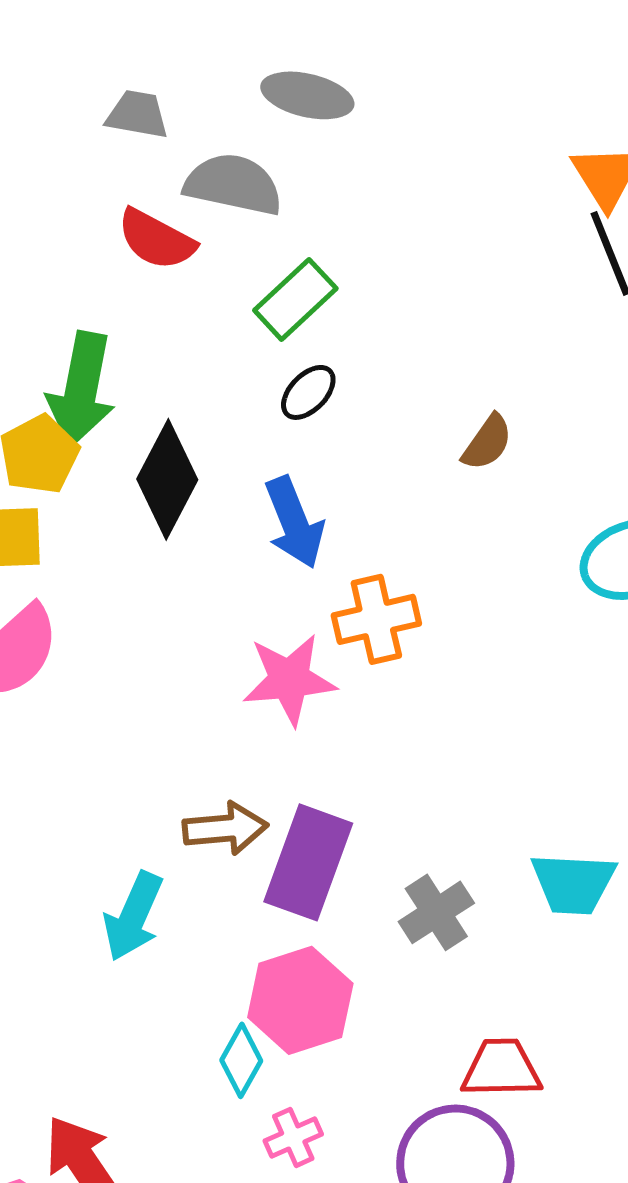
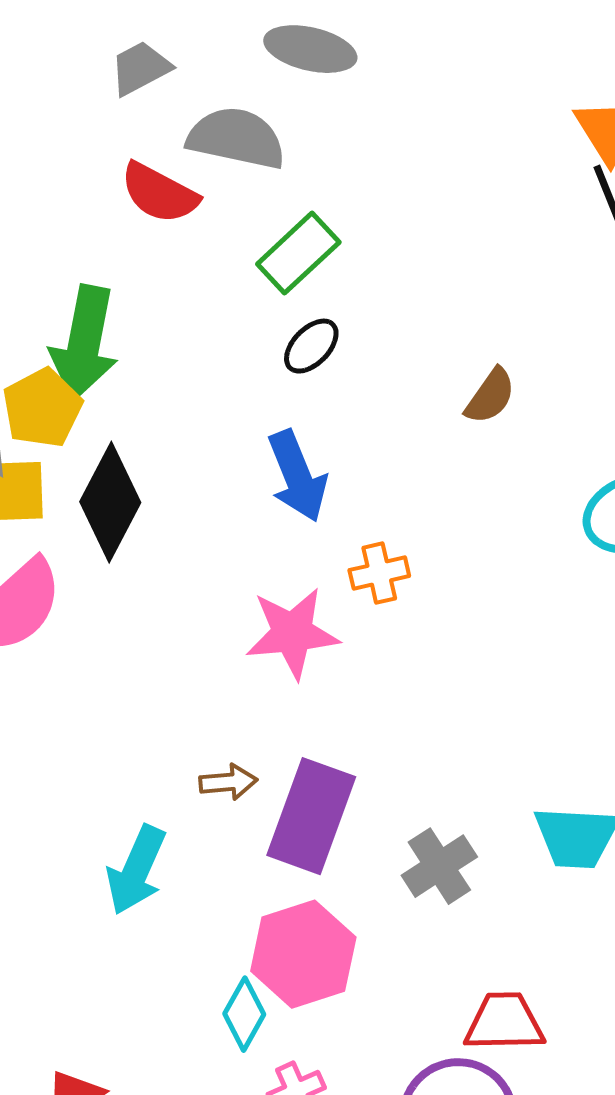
gray trapezoid: (137, 114) -> (140, 68), turned -38
black diamond: (167, 479) -> (110, 502), moved
orange cross: (376, 619) -> (379, 573), size x0.7
brown arrow: (225, 828) -> (228, 782), size x0.7

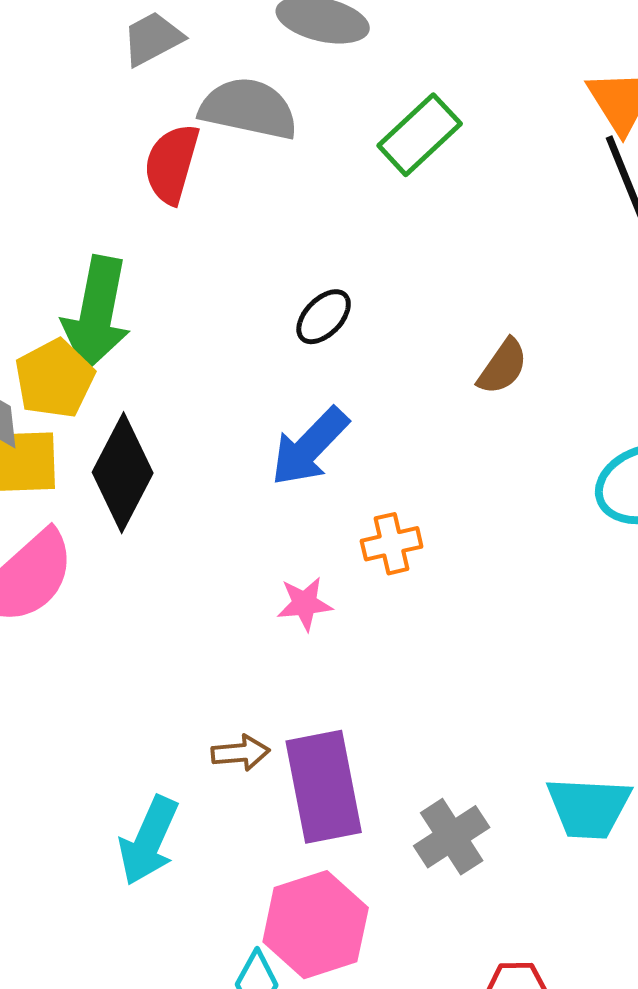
red semicircle: (159, 193) -> (172, 164), turned 78
green rectangle: (298, 253) -> (420, 135), moved
blue arrow: (297, 476) -> (310, 447), turned 66
pink star: (292, 633) -> (305, 604), size x0.6
purple rectangle: (311, 816) -> (324, 787), turned -31

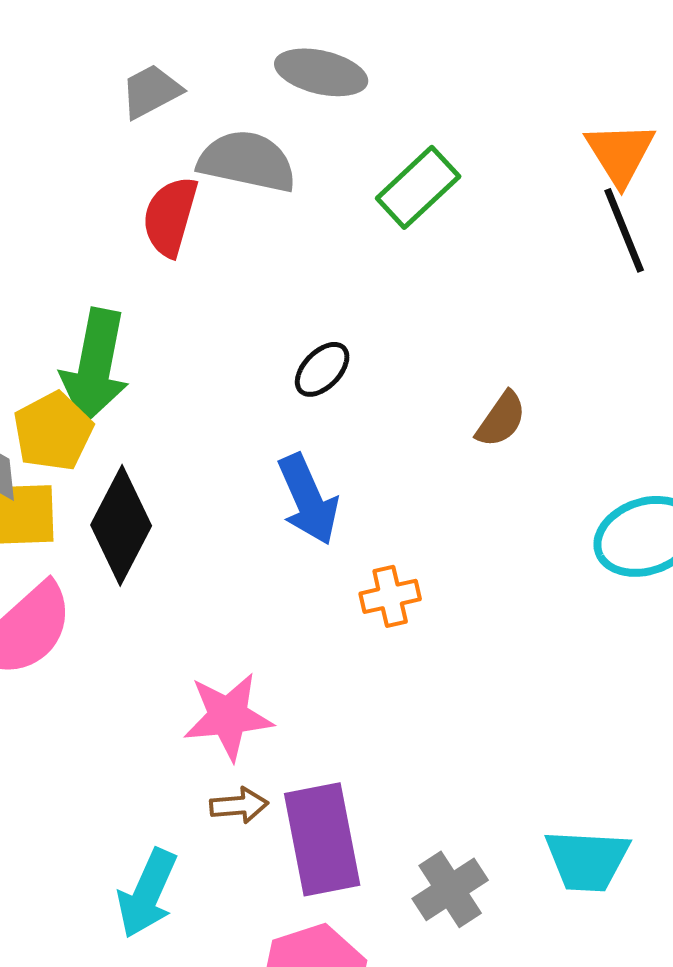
blue arrow: (310, 447) -> (308, 499), turned -68
pink star: (305, 604) -> (228, 716), moved, size x1.6

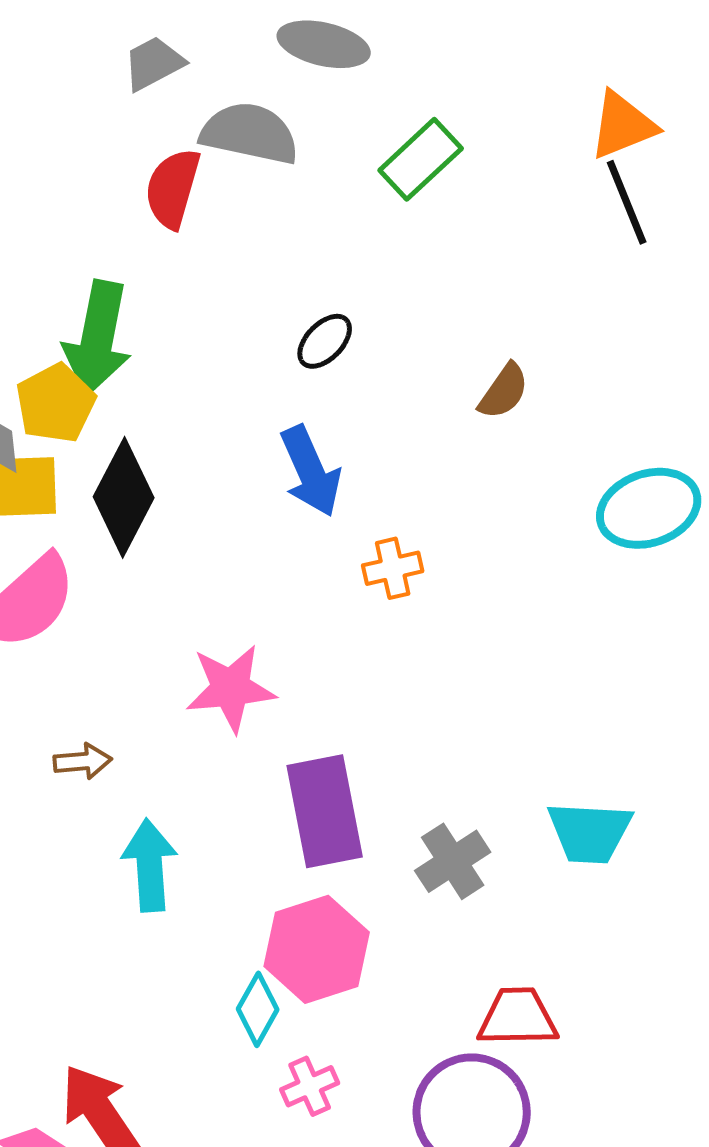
orange triangle: (620, 153) -> (623, 125), turned 40
brown arrow: (239, 805) -> (83, 761), moved
cyan arrow: (147, 893) -> (150, 865), turned 152

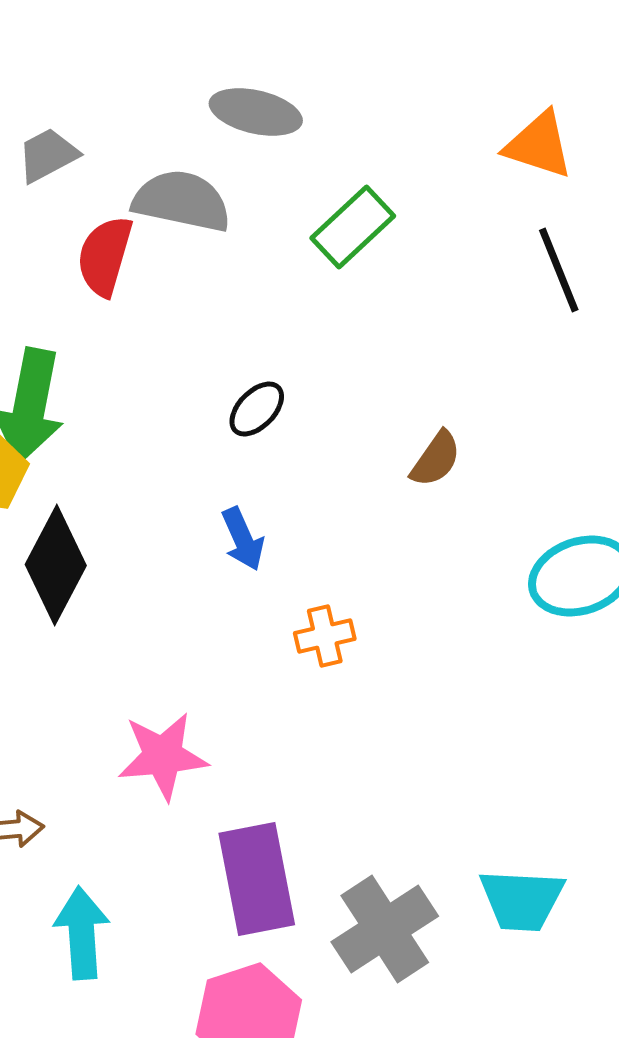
gray trapezoid: (154, 63) -> (48, 155), moved
orange triangle: (623, 125) -> (539, 145), moved, turned 40
blue arrow: (311, 471) -> (243, 539), size x0.7
gray cross: (453, 861) -> (385, 929), size x1.4

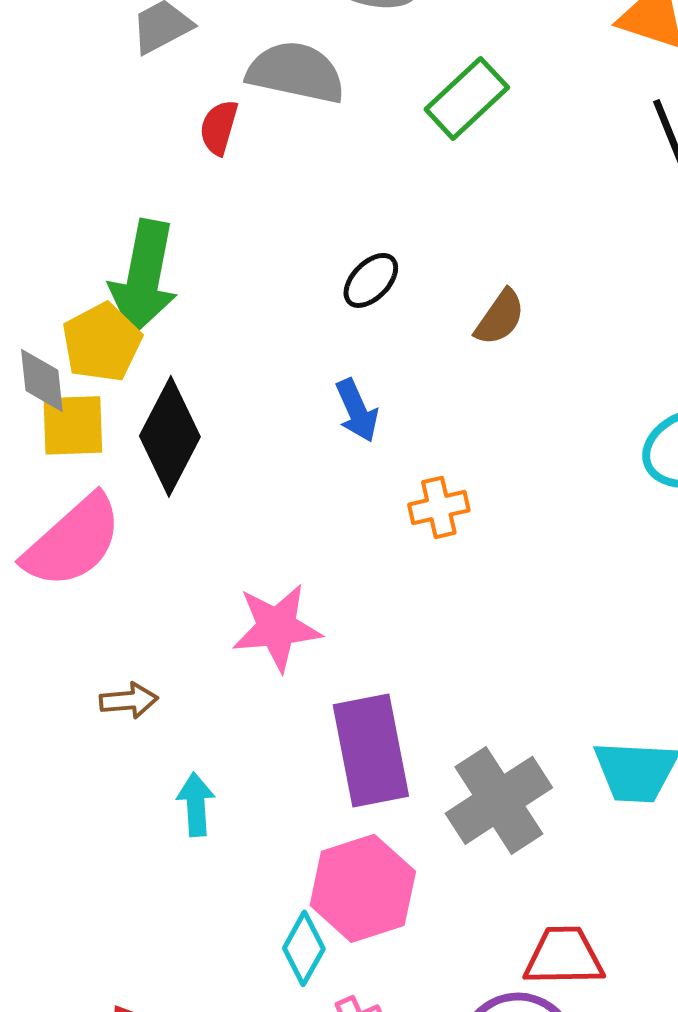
red semicircle: (105, 256) -> (219, 127), size x0.7
brown semicircle: (436, 459) -> (500, 317), moved
cyan arrow: (82, 933) -> (196, 804), size x0.7

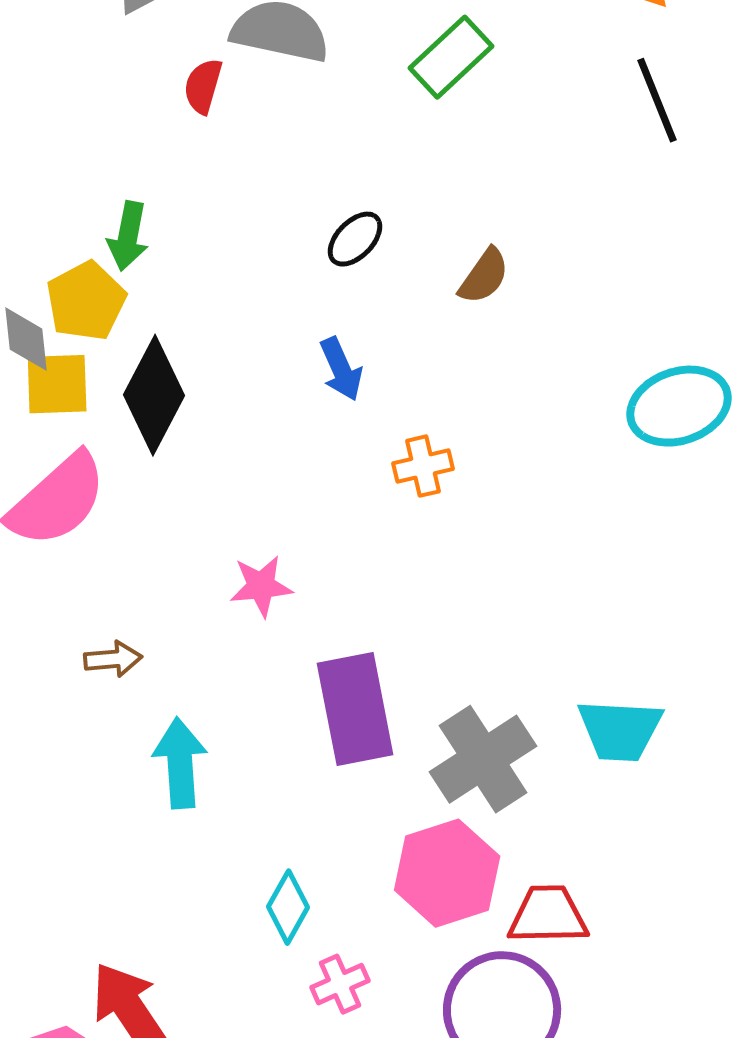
green arrow: (144, 277) -> (128, 236), size x0.6
pink star: (277, 627) -> (261, 586), size x0.7
cyan arrow: (196, 804) -> (180, 763), size x1.4
pink hexagon: (363, 888) -> (447, 873), moved

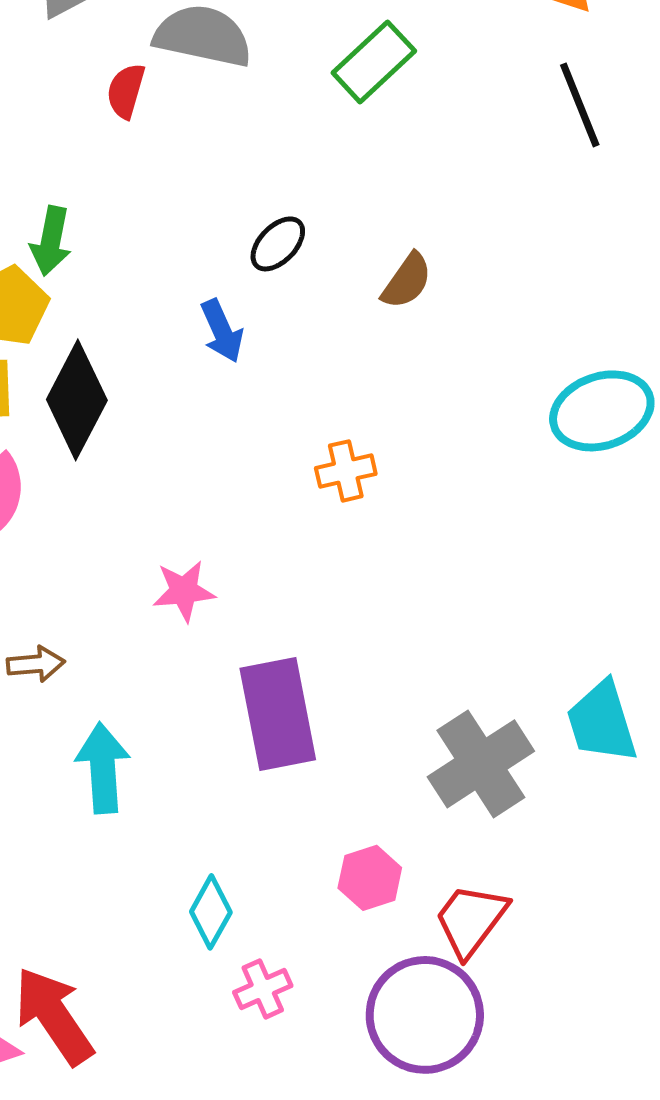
blue arrow: (341, 369) -> (222, 331), moved
cyan trapezoid: (620, 730) -> (602, 722), moved, turned 70
gray cross: (483, 759) -> (481, 764), moved
pink hexagon: (447, 873) -> (370, 878), size x0.6
red trapezoid: (548, 915) -> (471, 920), turned -52

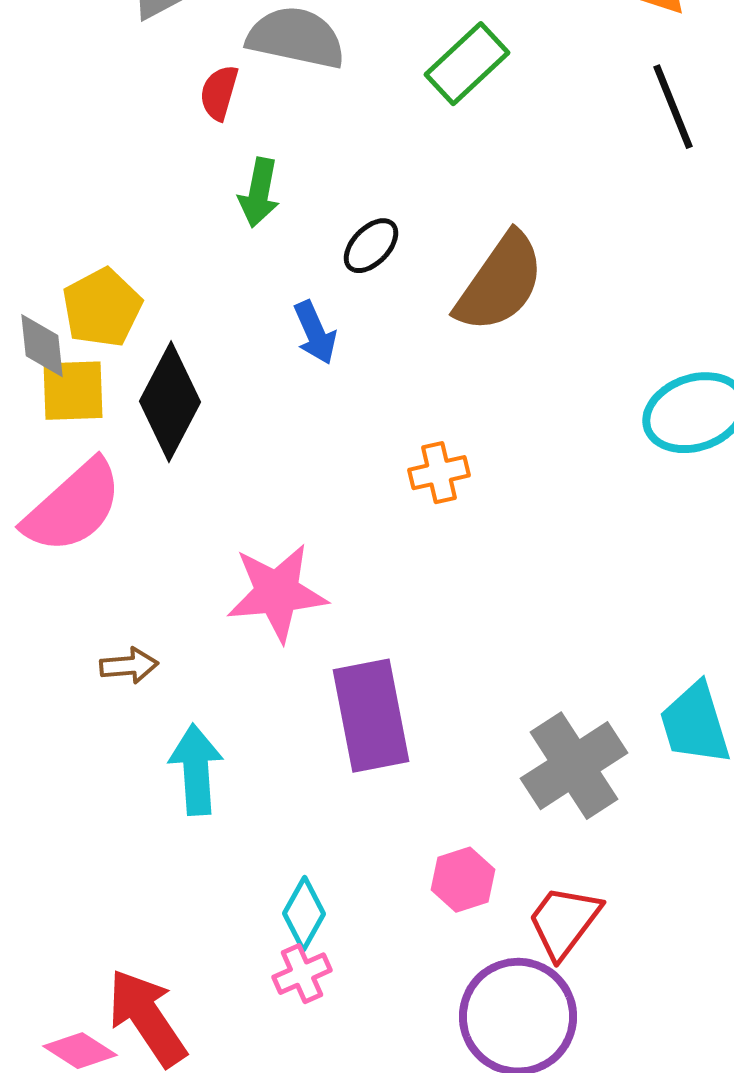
green arrow: (51, 241) -> (259, 193), moved
brown semicircle: (407, 281) -> (500, 283), size x1.8
pink star: (184, 591) -> (277, 593), size x1.6
pink cross: (263, 989) -> (302, 974), moved

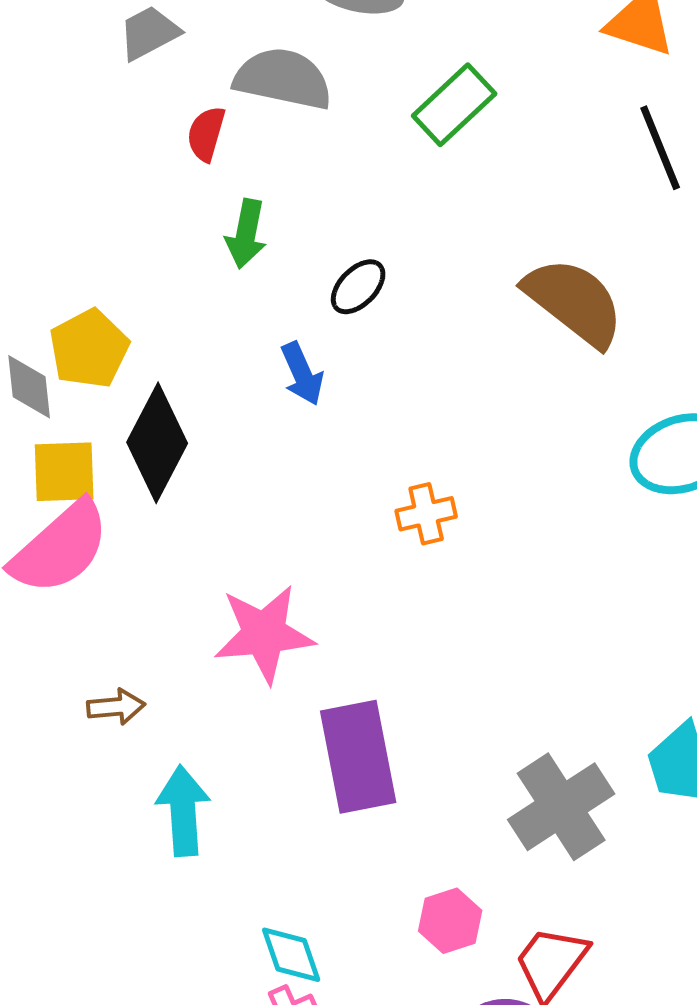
brown semicircle: (500, 283) -> (574, 302), moved, turned -87
yellow square: (73, 391) -> (64, 472), moved
cyan diamond: (304, 914) -> (291, 955), turned -48

